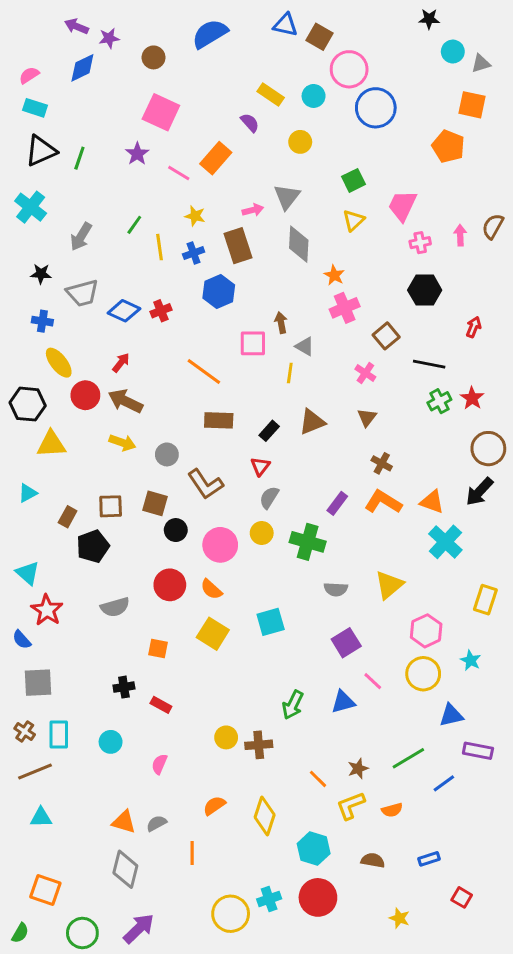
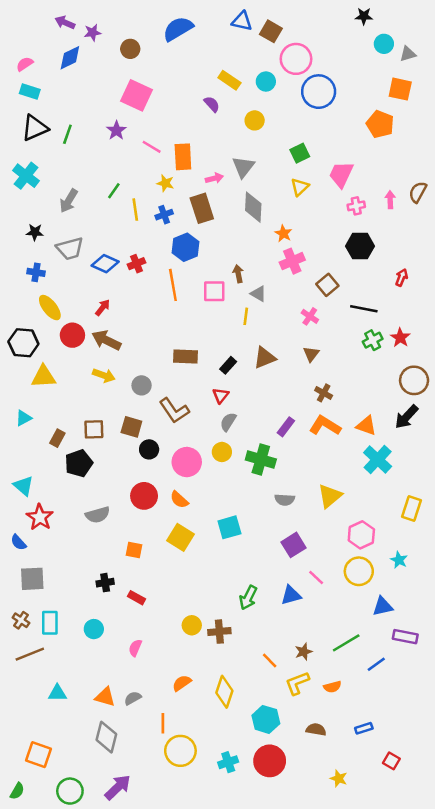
orange rectangle: (216, 158) -> (183, 157), moved, turned -44
orange line: (204, 372) -> (173, 285), moved, turned 44
cyan triangle: (41, 817) -> (57, 693), moved
yellow circle: (231, 914) -> (180, 751), moved

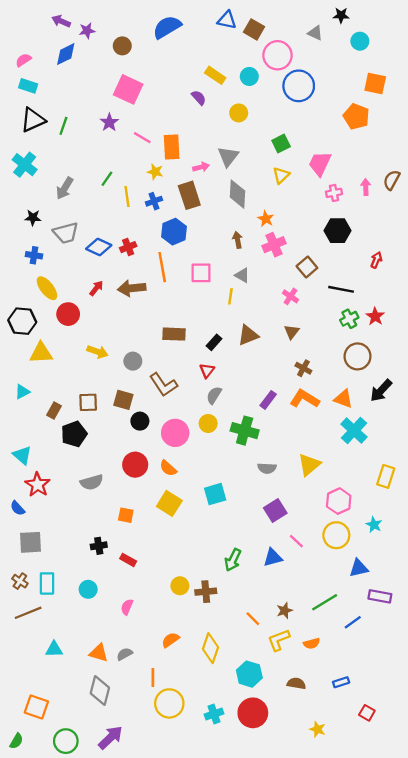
gray triangle: (408, 54) -> (315, 33), moved, turned 42
brown arrow: (238, 274) -> (238, 240), moved
brown arrow: (106, 340) -> (132, 288), moved, turned -32
brown circle: (414, 380) -> (358, 356), moved

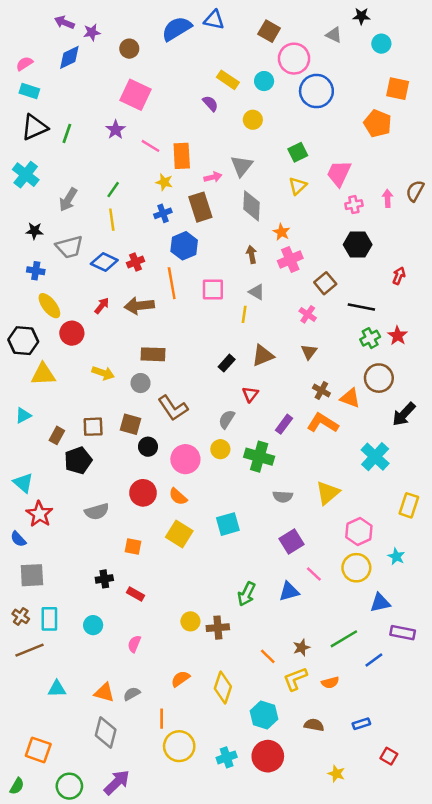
blue triangle: (227, 20) -> (214, 20), moved
yellow line: (127, 196) -> (112, 220), moved
brown rectangle: (174, 334) -> (153, 354), moved
red triangle: (207, 371) -> (250, 394), moved
orange triangle: (343, 399) -> (350, 398), moved

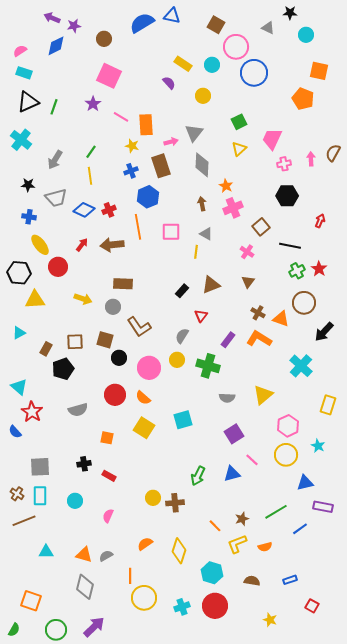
gray square: (32, 575) -> (40, 467), moved

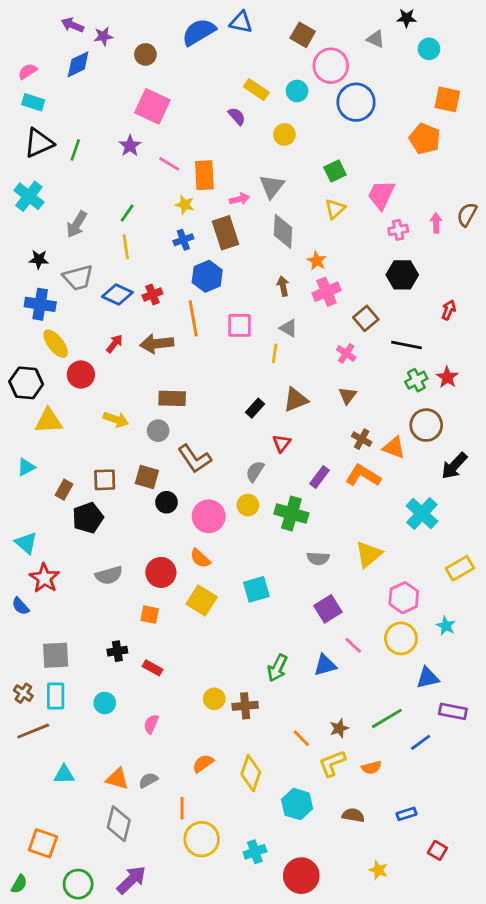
blue cross: (29, 217) -> (40, 304), size x1.5
red circle: (115, 395) -> (161, 572), moved
yellow rectangle: (328, 405) -> (460, 568), turned 42
red circle: (215, 606) -> (301, 876), moved

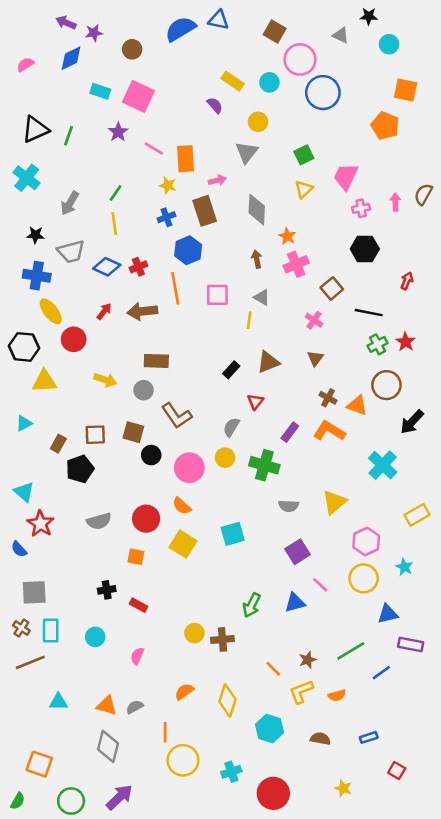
cyan rectangle: (33, 102) -> (100, 91), moved
gray triangle: (272, 186) -> (247, 152), moved
gray square: (56, 655) -> (34, 592), moved

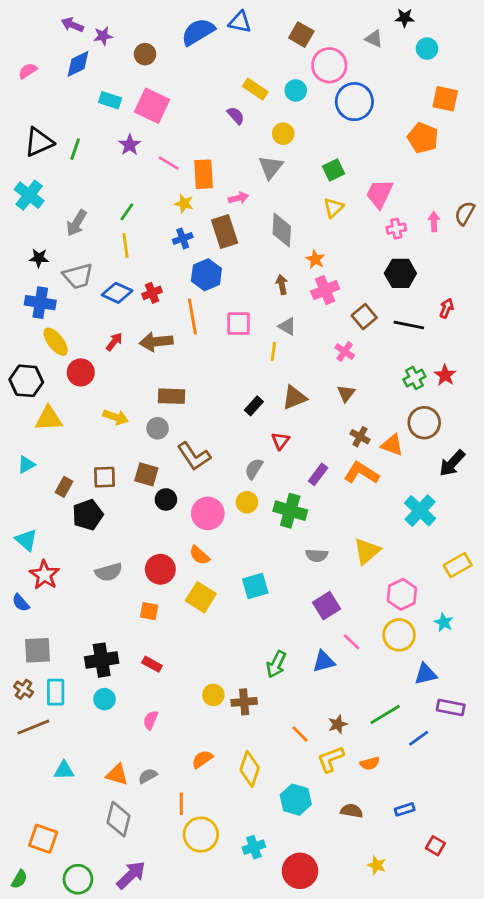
black line: (369, 313) -> (409, 325), moved
black cross: (107, 590) -> (102, 660), moved, size x1.6

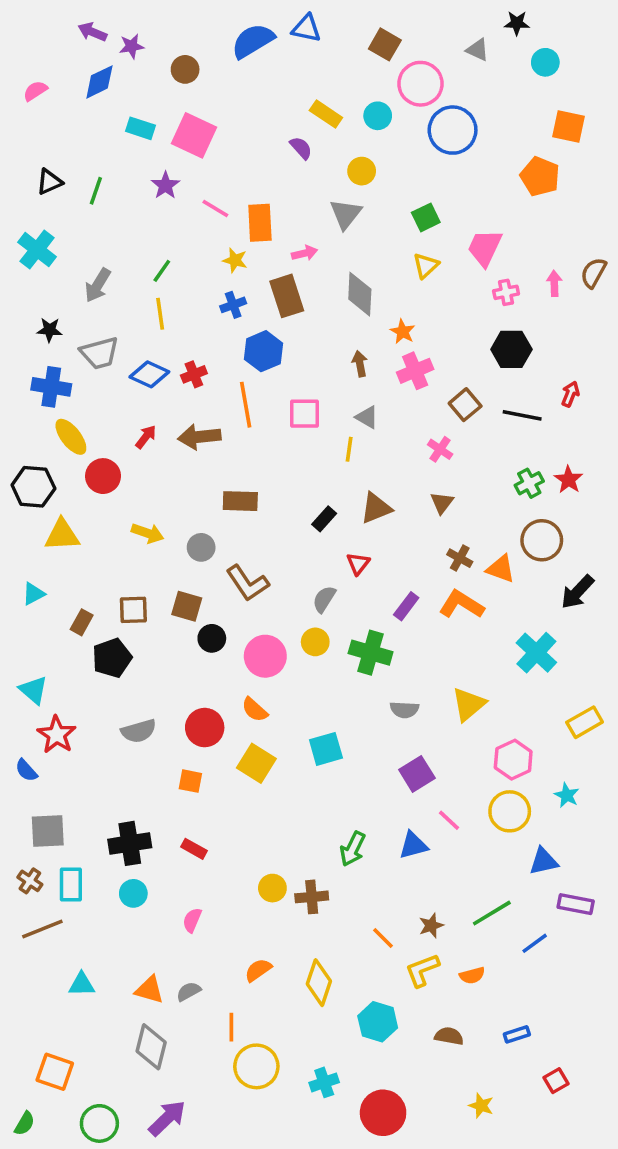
black triangle: (39, 142) -> (50, 182), size x0.7
brown rectangle: (171, 396) -> (240, 501), moved
red square: (435, 846) -> (556, 1081), turned 30

